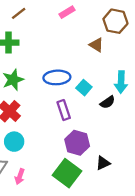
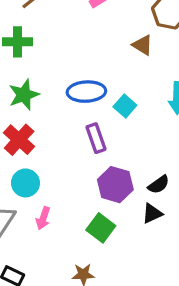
black semicircle: (108, 102) -> (159, 185), moved
green square: (67, 173) -> (101, 228), size x0.7
pink arrow: (20, 176) -> (43, 218), moved

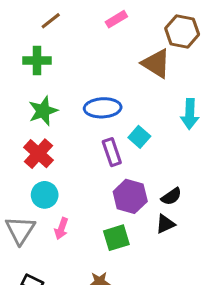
brown triangle: (143, 45) -> (156, 64), size x1.5
cyan square: (125, 106) -> (139, 137), moved
green square: (101, 228) -> (116, 238), turned 36

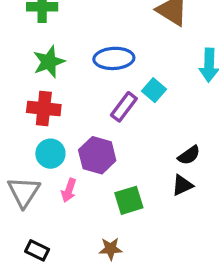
purple rectangle: (112, 152) -> (124, 107), turned 56
red cross: (38, 154) -> (44, 109), turned -36
purple hexagon: (130, 196) -> (97, 155), moved

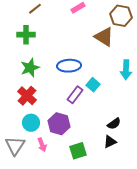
red cross: (44, 109) -> (27, 96), turned 36
pink arrow: (69, 190) -> (42, 145), turned -40

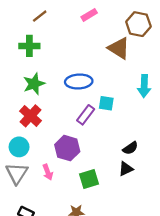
cyan square: (93, 85) -> (106, 103), turned -32
cyan circle: (31, 123) -> (19, 147), moved

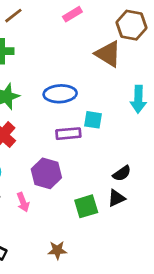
purple rectangle: (86, 115) -> (68, 134), turned 48
green square: (89, 179) -> (86, 206), moved

